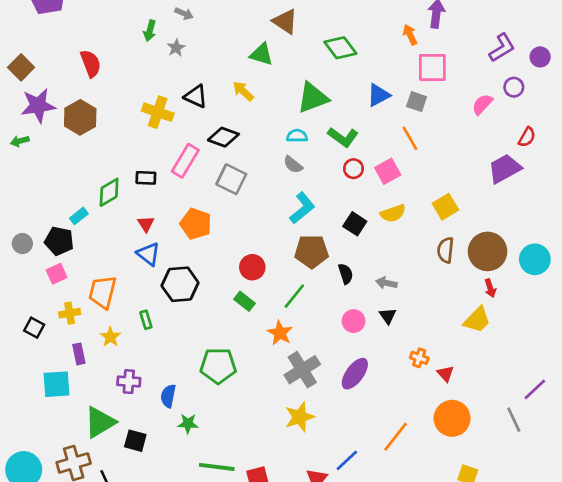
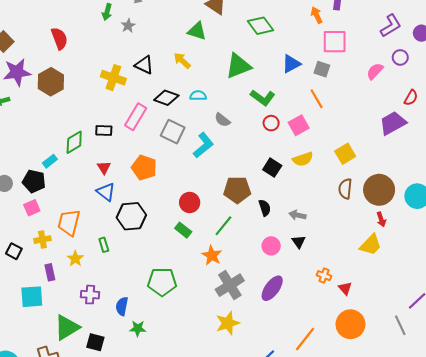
cyan semicircle: (297, 136) -> (198, 96), moved
cyan L-shape: (302, 208) -> (203, 145), moved

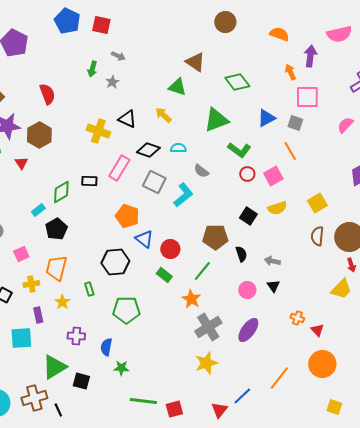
red triangle: (104, 168) -> (21, 163), moved
black pentagon: (34, 181) -> (56, 229), moved, turned 30
blue triangle: (106, 192) -> (144, 239), moved
green pentagon: (162, 282) -> (126, 310), moved

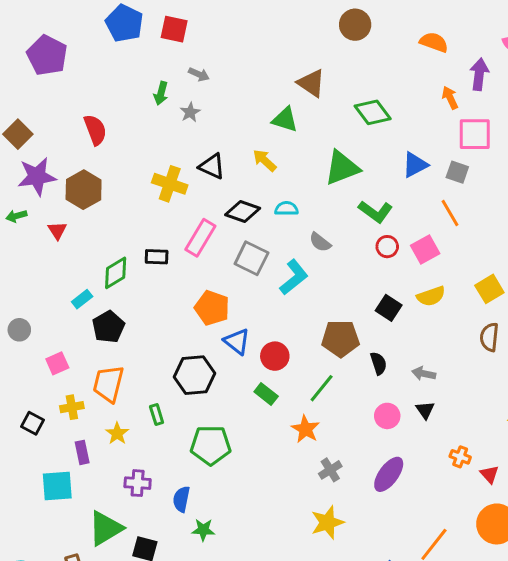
gray cross: (208, 327) -> (330, 470), size x0.6

